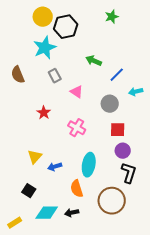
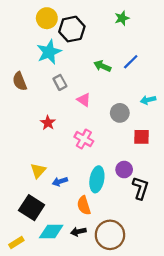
blue line: (117, 75) -> (131, 62), moved
red square: (118, 130) -> (142, 137), moved
purple circle: (123, 151) -> (124, 170), moved
black square: (29, 191) -> (32, 208), size x1.6
brown circle: (112, 201) -> (110, 235), moved

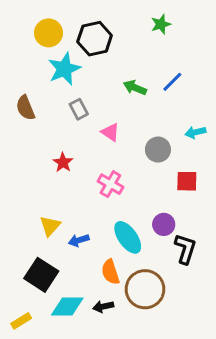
yellow circle: (47, 18) -> (49, 33), moved
cyan ellipse: (97, 179) -> (128, 237), turned -45
brown circle: (110, 235) -> (145, 289), moved

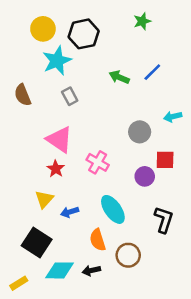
pink triangle: (110, 132) -> (60, 140), moved, size x1.6
red star: (63, 163) -> (56, 169), moved
purple circle: (164, 224) -> (145, 176), moved
brown circle: (145, 289) -> (128, 255), size x0.7

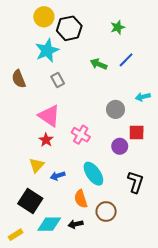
green star: (142, 21) -> (118, 27), moved
yellow circle: (43, 29) -> (44, 17), moved

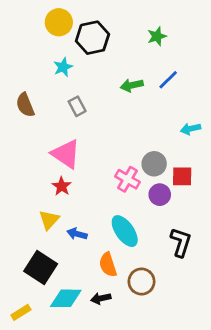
cyan star: (47, 50) -> (63, 67), size x0.6
green arrow: (99, 64) -> (132, 85), turned -35
gray circle: (116, 109) -> (154, 164), moved
pink cross: (81, 135) -> (127, 179), moved
blue arrow: (58, 176) -> (77, 234), turned 32

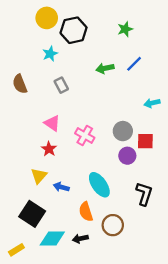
pink triangle: (66, 154) -> (52, 123), size x0.7
pink cross: (127, 179) -> (85, 136), moved

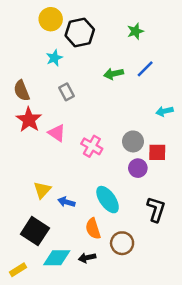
red star: (49, 149) -> (29, 120), moved, size x1.5

